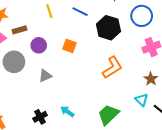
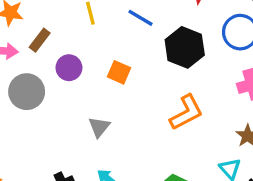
brown rectangle: (20, 30) -> (40, 40), turned -40
gray triangle: (45, 76) -> (99, 127), moved, turned -32

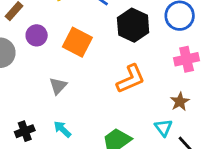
orange square: (119, 72) -> (77, 42), size x1.5

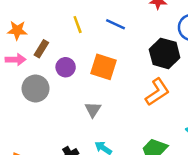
black hexagon: (133, 25) -> (165, 53), moved

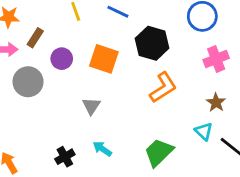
black hexagon: (165, 53) -> (152, 43), moved

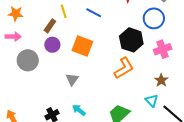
brown rectangle: (35, 38) -> (50, 26), moved
black hexagon: (152, 43) -> (131, 40), moved

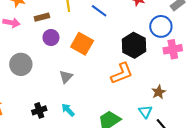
brown rectangle: (50, 26) -> (42, 17), moved, turned 32
pink cross: (163, 49) -> (173, 49), moved
gray circle: (28, 60) -> (21, 64), moved

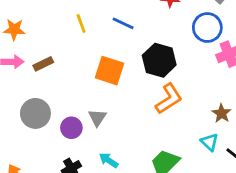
brown rectangle: (42, 17) -> (43, 64), moved
purple circle: (51, 37) -> (71, 128), moved
black hexagon: (134, 45) -> (159, 60), moved

